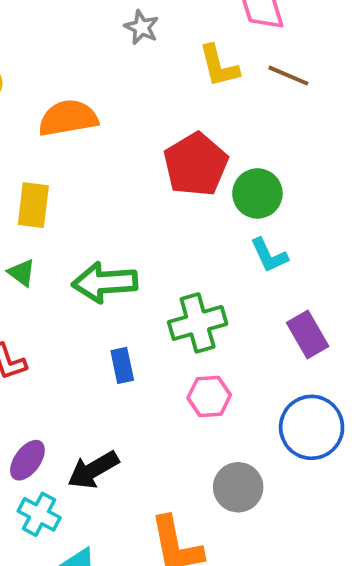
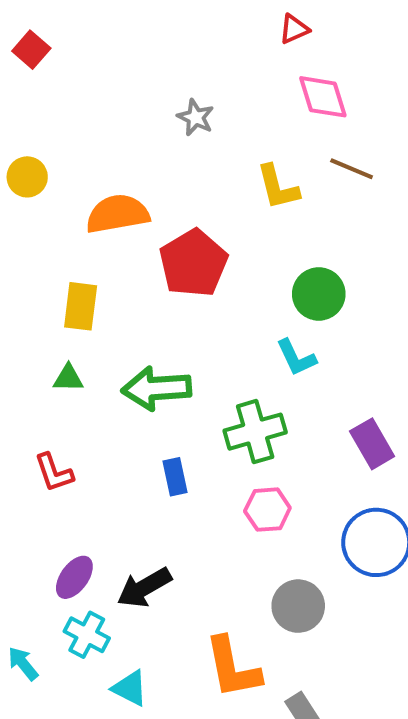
yellow L-shape: (219, 66) -> (278, 187), moved
red pentagon: (196, 164) -> (193, 263), moved
cyan L-shape: (269, 255) -> (296, 358), moved
green triangle: (22, 273) -> (68, 378), turned -36

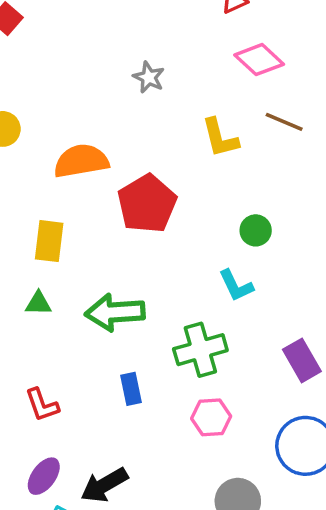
pink diamond: (323, 97) -> (259, 60), turned -30
green circle: (319, 294) -> (256, 230), size x0.7
red L-shape: (54, 473) -> (42, 405), moved

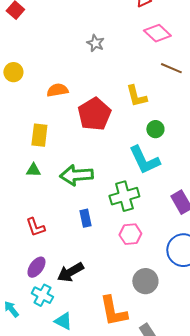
yellow L-shape: (220, 138) -> (136, 96), moved
orange semicircle: (81, 161) -> (57, 90), size x0.7
cyan L-shape: (236, 286) -> (144, 160), size x1.6

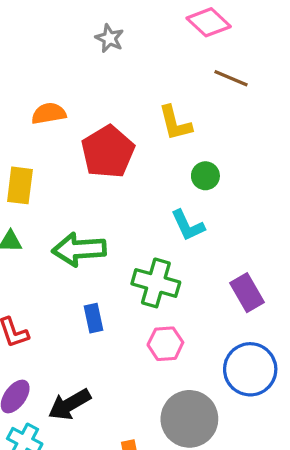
cyan L-shape: (144, 160) -> (188, 225), size x0.7
green cross: (124, 196) -> (156, 283), turned 32
gray circle: (145, 281) -> (189, 419), size x1.4

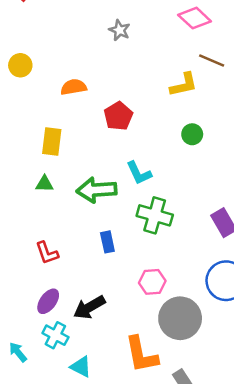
yellow L-shape: (175, 123) -> (184, 85), moved, turned -88
red pentagon: (108, 152) -> (118, 116), size x0.7
cyan L-shape: (188, 225) -> (139, 173), moved
pink hexagon: (165, 344) -> (152, 282), moved

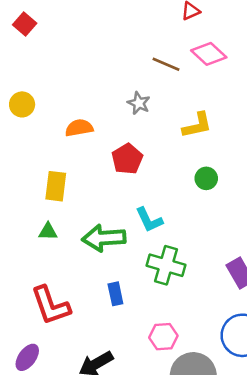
gray star: (120, 30) -> (139, 103), moved
brown line: (212, 60) -> (166, 64), moved
red L-shape: (47, 253) -> (51, 305), size x1.6
purple ellipse: (48, 301) -> (27, 357), moved

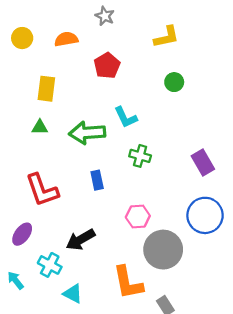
gray star: (139, 103) -> (105, 16), moved
yellow circle: (22, 104) -> (22, 38), moved
green cross: (166, 265) -> (140, 156), size x0.7

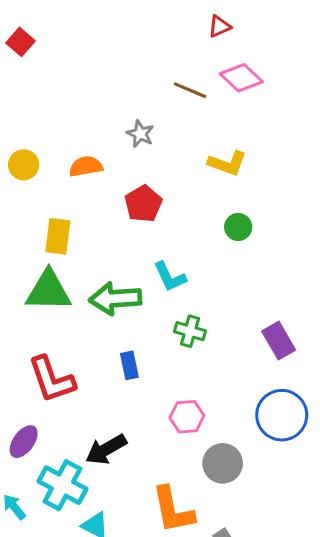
yellow L-shape: (166, 37) -> (227, 163), turned 32
green triangle: (40, 127) -> (48, 291), size x2.0
gray circle: (163, 250) -> (223, 463), size x0.7
cyan cross: (50, 265) -> (62, 485), size x1.4

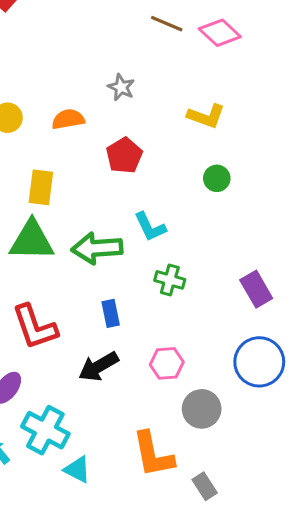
brown line: (190, 90) -> (167, 24), moved
black arrow: (106, 449) -> (98, 366), moved

